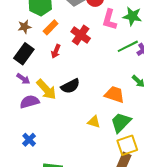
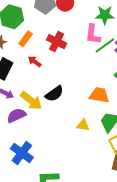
pink L-shape: (109, 20) -> (93, 34), moved
red arrow: (56, 51) -> (35, 62), turned 112
blue cross: (29, 140) -> (22, 153), size x1.6

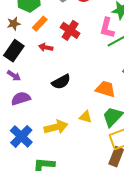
red arrow: (35, 62) -> (46, 47), turned -32
yellow arrow: (31, 101) -> (56, 127), moved, turned -60

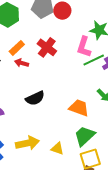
orange rectangle: (40, 24) -> (17, 48), moved
yellow triangle: (86, 117) -> (57, 149), moved

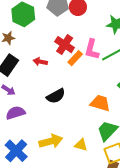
pink L-shape: (84, 47) -> (92, 49), moved
orange rectangle: (17, 48) -> (75, 58), moved

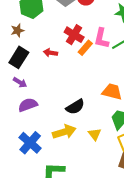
black semicircle: (56, 96) -> (75, 107), moved
yellow triangle: (81, 145) -> (95, 134), turned 40

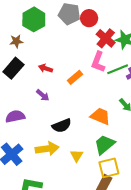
red cross: (74, 35) -> (106, 38), moved
orange rectangle: (85, 48) -> (75, 77), moved
purple arrow: (20, 82) -> (43, 95), moved

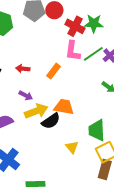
orange trapezoid: (100, 116) -> (64, 107), moved
green trapezoid: (105, 145) -> (97, 130), turned -40
yellow arrow: (47, 149) -> (36, 111), moved

